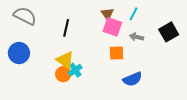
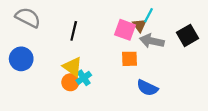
brown triangle: (107, 14) -> (140, 25), moved
gray arrow: (137, 37) -> (152, 41), size x1.5
blue semicircle: (132, 79) -> (147, 88), turned 48

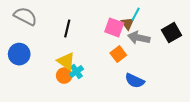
orange square: (129, 59) -> (118, 54), turned -35

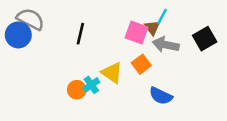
blue circle: (19, 54) -> (18, 35), moved
yellow triangle: (66, 61) -> (112, 73), moved

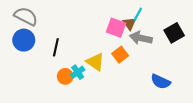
black line: (80, 34) -> (56, 47), moved
blue circle: (18, 35) -> (24, 40), moved
blue semicircle: (161, 96) -> (161, 82), moved

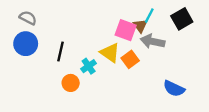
gray semicircle: (26, 16) -> (28, 18), size x0.7
black square: (174, 33) -> (182, 19), moved
yellow triangle: (95, 62) -> (110, 53), moved
cyan cross: (78, 72) -> (89, 66), moved

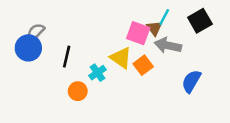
gray semicircle: (28, 18) -> (36, 32), moved, turned -72
blue semicircle: (174, 89) -> (191, 81), moved, turned 95

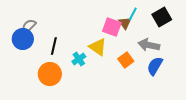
gray arrow: (168, 45) -> (149, 45), moved
orange square: (143, 65) -> (126, 60), moved
orange circle: (78, 91) -> (50, 74), moved, size x1.5

